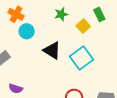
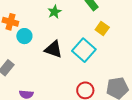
yellow square: (83, 26) -> (102, 29), moved

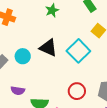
cyan circle: (24, 36) -> (23, 56), moved

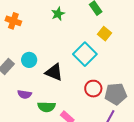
black triangle: (48, 48) -> (54, 72), moved
red circle: (77, 91) -> (93, 89), moved

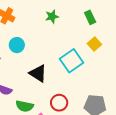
cyan circle: (29, 60) -> (17, 45), moved
red circle: (93, 89) -> (59, 103), moved

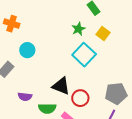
green star: (52, 16) -> (78, 29), moved
black triangle: (38, 73) -> (61, 86), moved

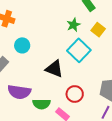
black triangle: (61, 86) -> (54, 69), moved
purple semicircle: (25, 97) -> (19, 92), size x1.6

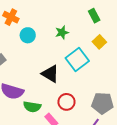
green star: (74, 25) -> (62, 32), moved
cyan circle: (22, 45) -> (28, 35), moved

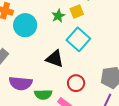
cyan circle: (28, 35) -> (25, 25), size x1.5
yellow square: (99, 42) -> (77, 11), moved, turned 32

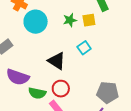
cyan square: (78, 39) -> (84, 48), size x0.6
red circle: (76, 83) -> (61, 89), moved

